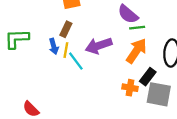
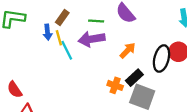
green line: (137, 28) -> (96, 21), moved
yellow line: (66, 50) -> (59, 38), turned -35
orange arrow: (136, 51) -> (128, 50), size x0.7

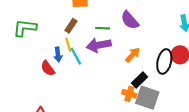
blue arrow: (48, 32) -> (58, 54), moved
orange cross: (115, 85) -> (129, 94), moved
red semicircle: (15, 90) -> (48, 68), moved

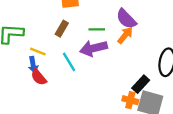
yellow line: (68, 45) -> (38, 51), moved, turned -48
blue arrow: (58, 54) -> (33, 65), moved
orange arrow: (133, 55) -> (125, 35), moved

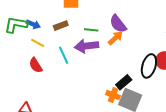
brown rectangle: (62, 29) -> (61, 26), turned 32
blue arrow: (33, 65) -> (33, 24), moved, turned -64

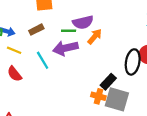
purple semicircle: (118, 24) -> (83, 22), moved, turned -60

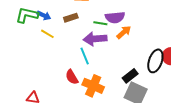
cyan line: (43, 60) -> (85, 56), moved
red semicircle: (15, 74) -> (72, 77), moved
orange cross: (98, 96) -> (93, 86), moved, size x1.5

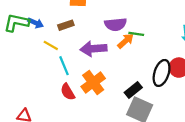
green line: (100, 23) -> (136, 34), moved
yellow line: (47, 34) -> (51, 45), moved
cyan line: (85, 56) -> (64, 66), moved
orange cross: (93, 86) -> (93, 83), moved, turned 30

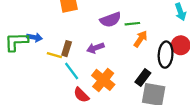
brown rectangle: (66, 25) -> (67, 49), moved, turned -40
orange arrow: (126, 41) -> (141, 39), moved
purple arrow: (93, 49) -> (95, 48), size x0.7

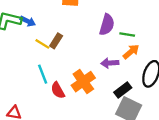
purple semicircle: (110, 20) -> (107, 25), turned -70
purple arrow: (95, 48) -> (110, 63), moved
cyan line: (72, 71) -> (43, 74), moved

